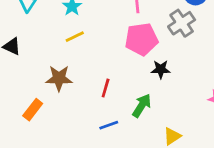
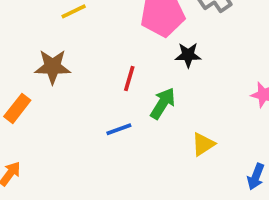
red line: (106, 88) -> (129, 79), moved

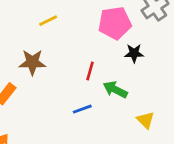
green arrow: (163, 103) -> (115, 90), turned -95
yellow triangle: (203, 144) -> (146, 120), turned -42

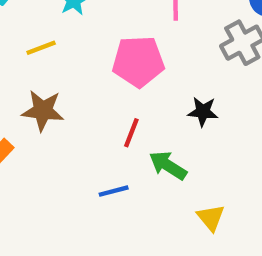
yellow line: (48, 21) -> (41, 48), moved
pink pentagon: (115, 23) -> (138, 61), moved

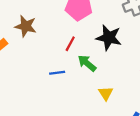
black star: (203, 112) -> (109, 38), size x1.6

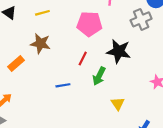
green arrow: (87, 63) -> (99, 76), turned -102
blue line: (57, 73) -> (63, 85), moved

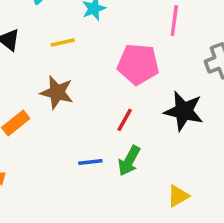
green arrow: (99, 76) -> (129, 161), moved
yellow triangle: (118, 104) -> (178, 196), turned 32

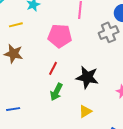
black star: (184, 111) -> (87, 77), moved
blue line: (90, 162) -> (13, 109), moved

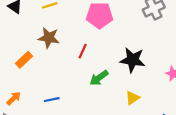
red line: (53, 68) -> (83, 51), moved
green arrow: (56, 92) -> (99, 78), turned 30

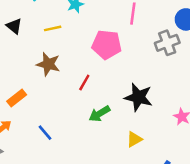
orange rectangle: (24, 60) -> (17, 98), moved
blue line: (52, 100) -> (45, 133), turned 56

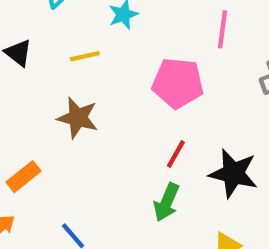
red line: (84, 82) -> (176, 154), moved
green arrow: (99, 114) -> (166, 202), turned -35

